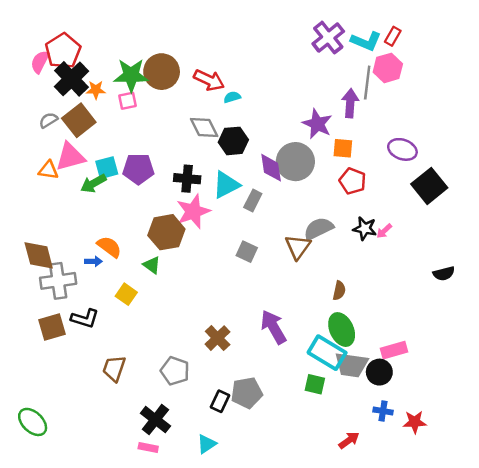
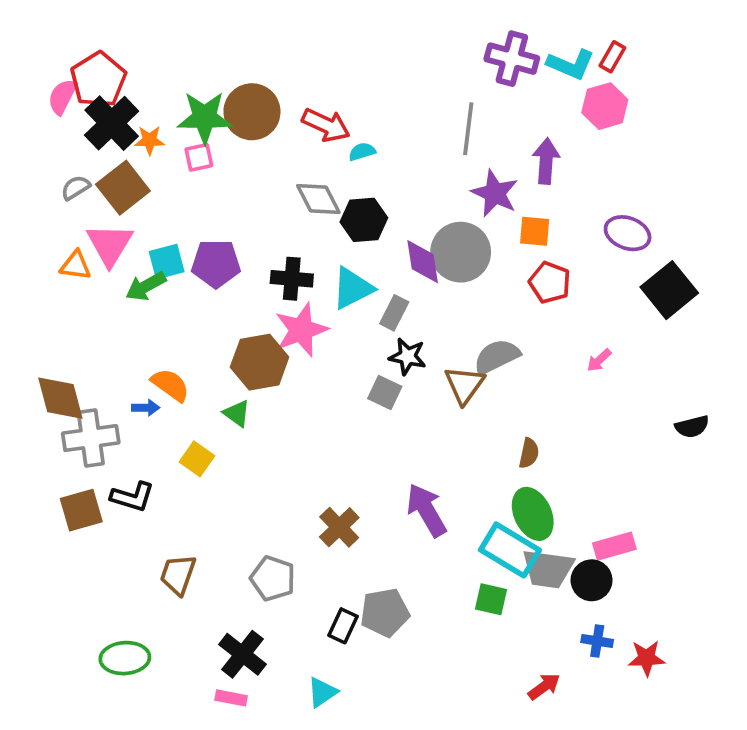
purple cross: (328, 38) -> (512, 59), turned -36
gray line: (367, 83) -> (468, 129), moved
pink triangle: (70, 157) -> (110, 245), turned -44
black star: (365, 229) -> (408, 356), moved
green ellipse: (33, 422) -> (125, 658), moved, turned -48

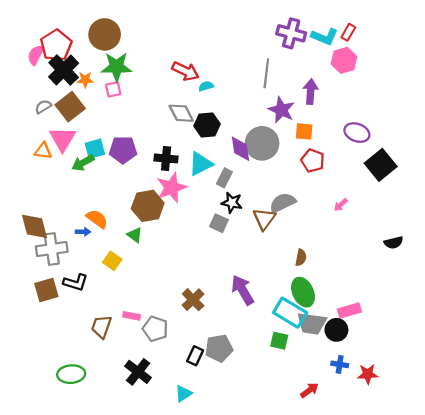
brown circle: (252, 112) -> (105, 34), moved
pink rectangle: (231, 698) -> (132, 316), moved

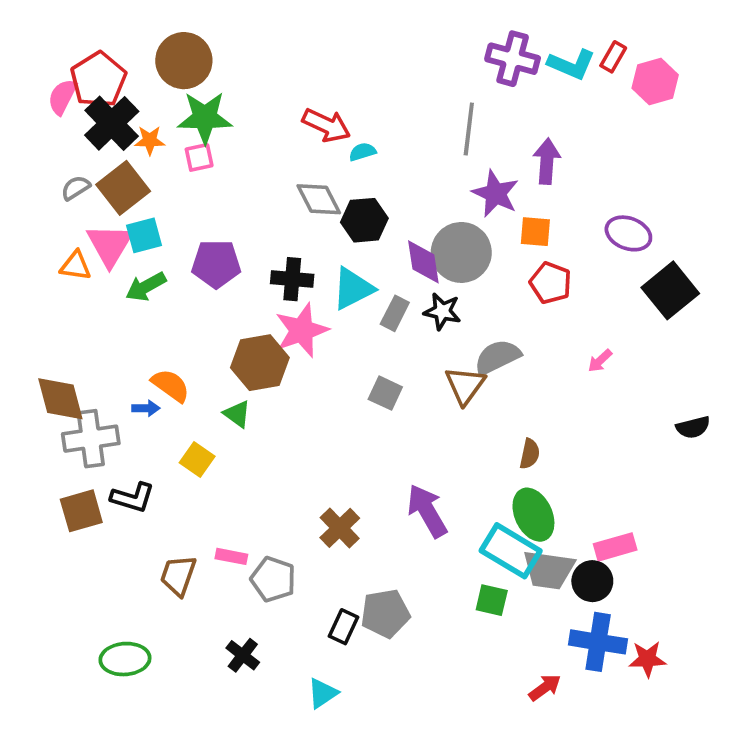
pink hexagon: (344, 60) -> (655, 81), moved
cyan square: (95, 149) -> (144, 235), moved
black star: (232, 203) -> (442, 311), moved
blue cross: (340, 364) -> (598, 642), size x1.8
black cross: (138, 372) -> (243, 655), size x0.7

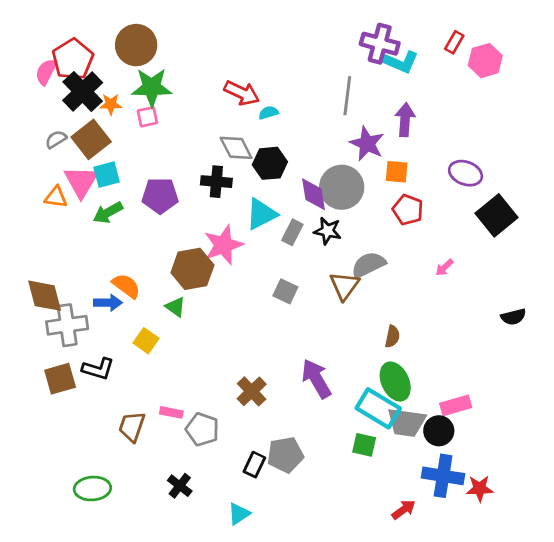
cyan L-shape: (571, 64) -> (401, 62), moved
black cross: (292, 279) -> (216, 182), moved
blue arrow: (146, 408) -> (108, 303), size x1.4

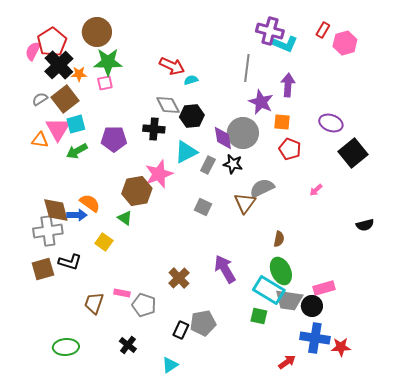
brown diamond: (45, 296) -> (56, 210), moved

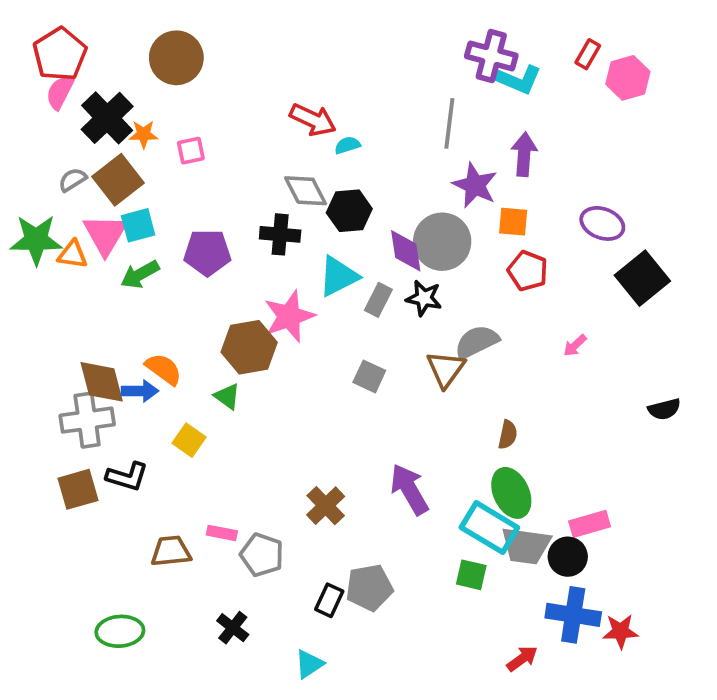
red pentagon: (52, 42) -> (60, 54), moved
green star: (108, 62) -> (36, 240), moved
brown trapezoid: (94, 303) -> (171, 551), turned 65

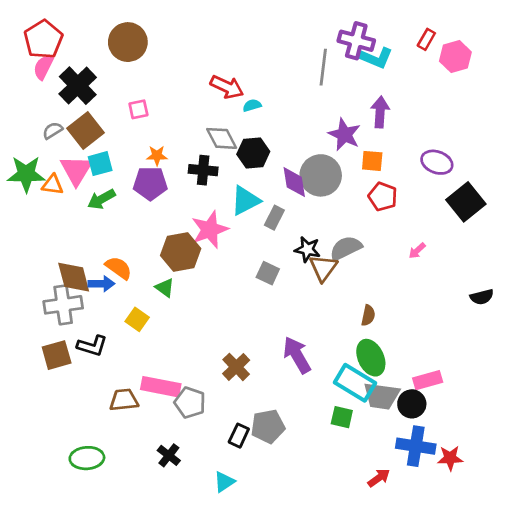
gray line: (449, 123) -> (323, 67), moved
orange star: (144, 134) -> (157, 156), moved
black star: (424, 298) -> (307, 249), moved
pink rectangle: (222, 533) -> (161, 387), size x1.8

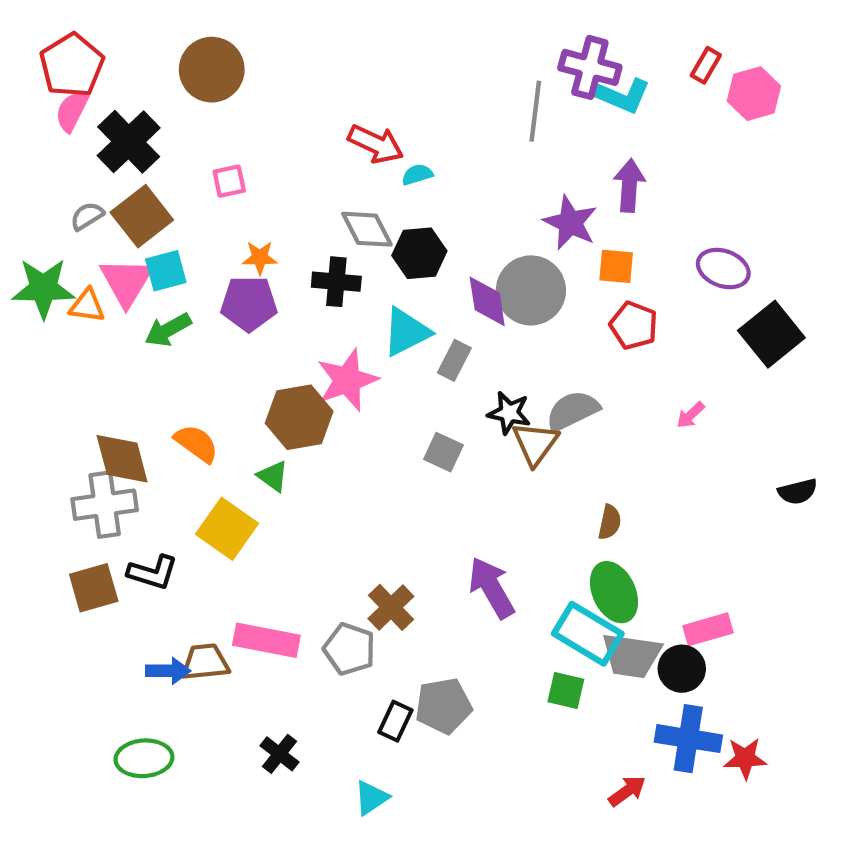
blue arrow: (101, 284) -> (168, 671), moved
yellow square: (137, 319) -> (227, 529), size x1.5
gray pentagon: (190, 403) -> (349, 649), moved

